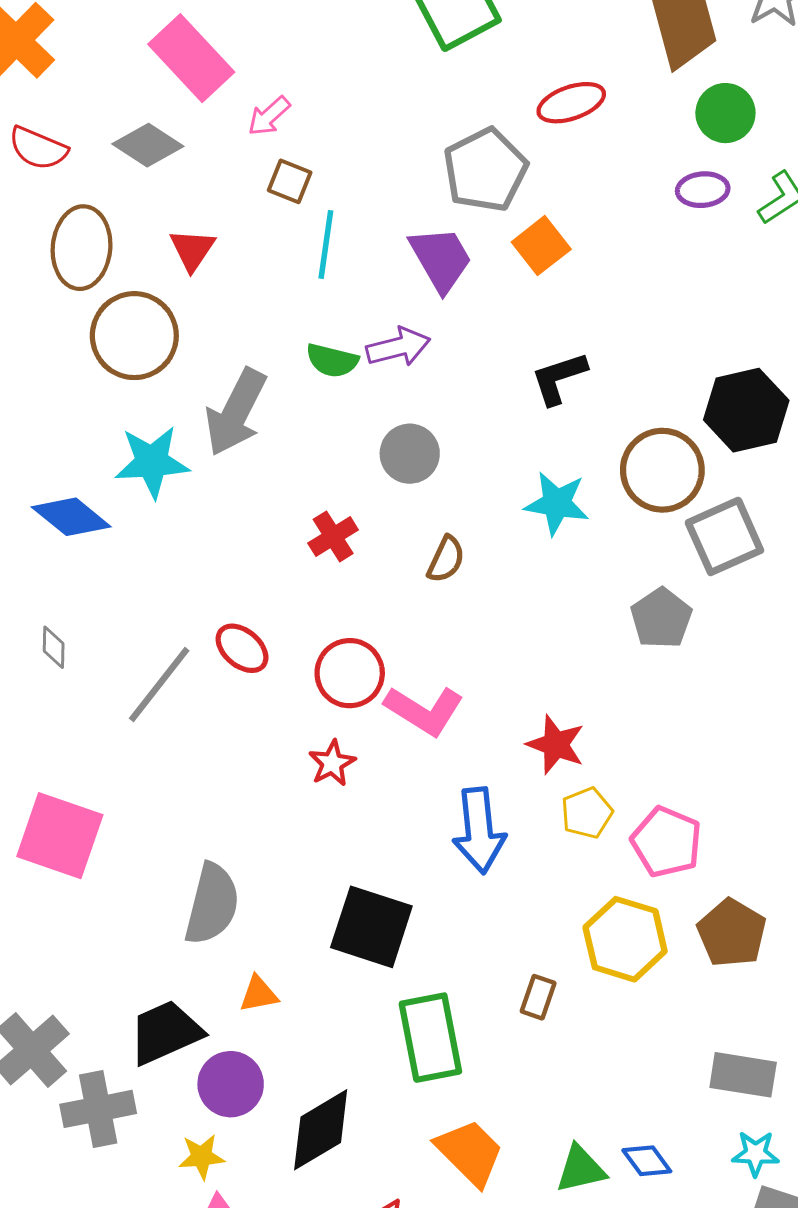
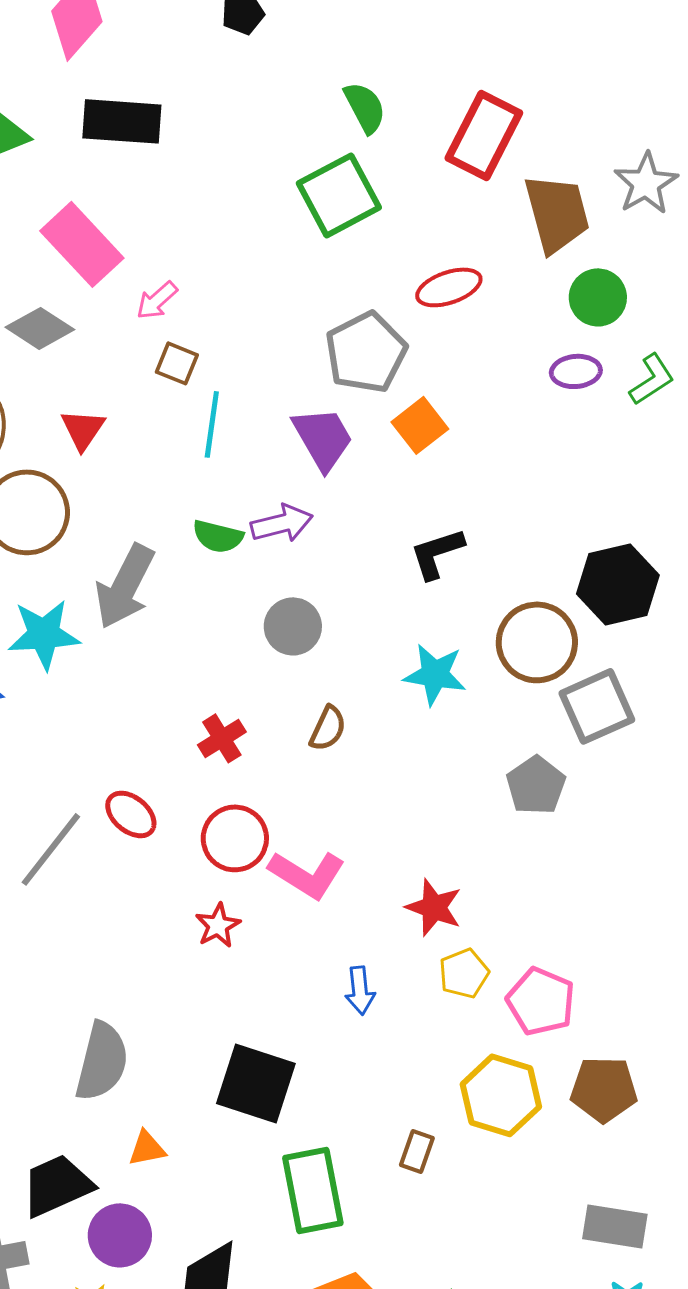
red cross: (333, 536) -> (222, 738), moved
blue arrow: (479, 830) -> (360, 990), size x0.6
brown pentagon: (732, 933) -> (604, 1089), turned -30

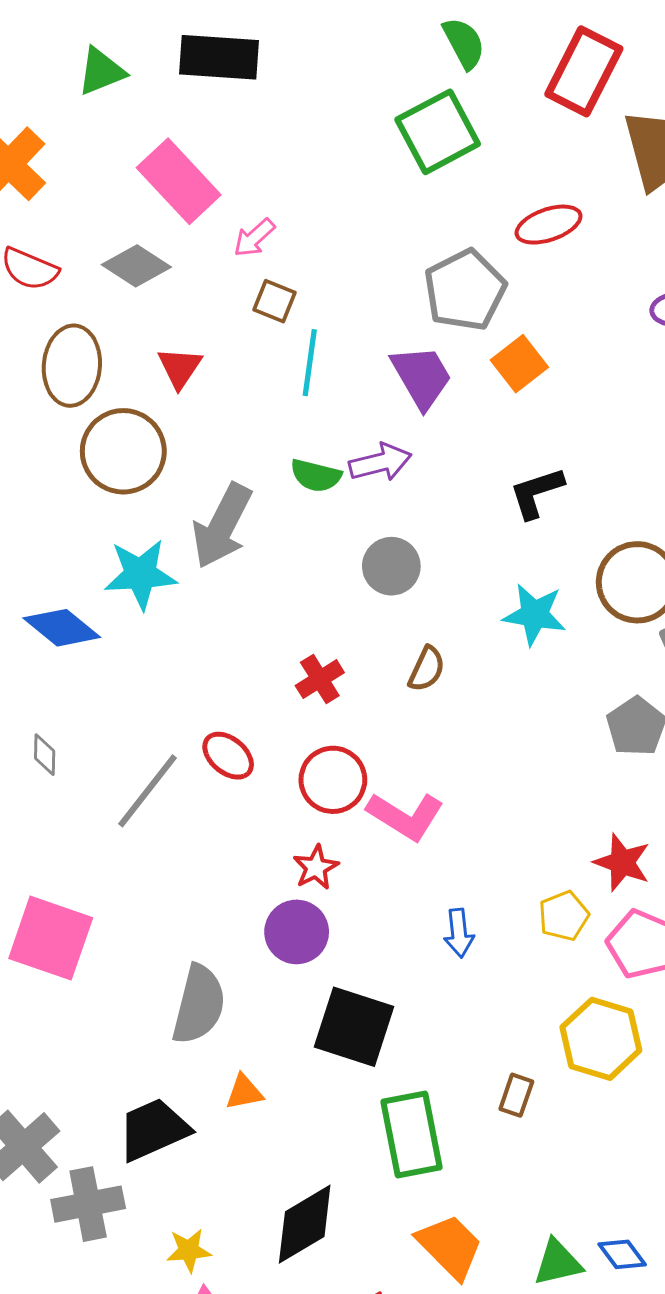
red star: (434, 907) -> (622, 862), moved
purple circle: (120, 1235) -> (297, 932), moved

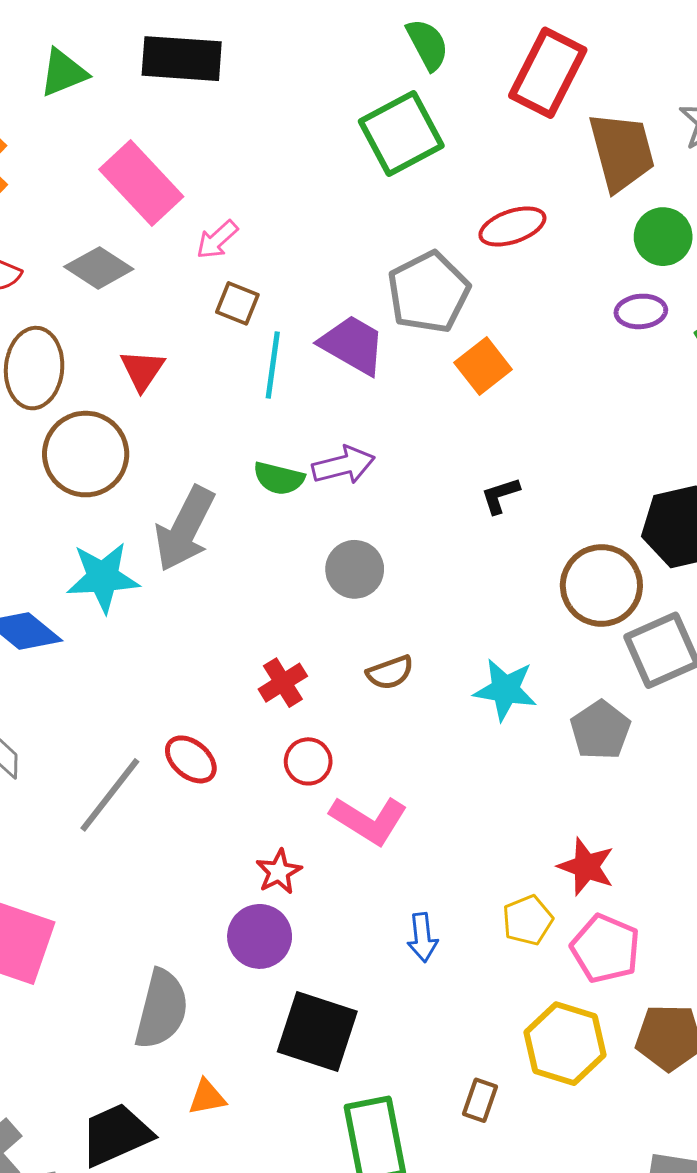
purple trapezoid: (422, 377) -> (353, 345), moved, turned -30
black L-shape: (536, 493) -> (500, 495), size x0.7
cyan star: (534, 615) -> (505, 690), moved
brown semicircle: (427, 669) -> (390, 672), turned 45
red circle: (333, 780) -> (308, 761), moved, size x0.7

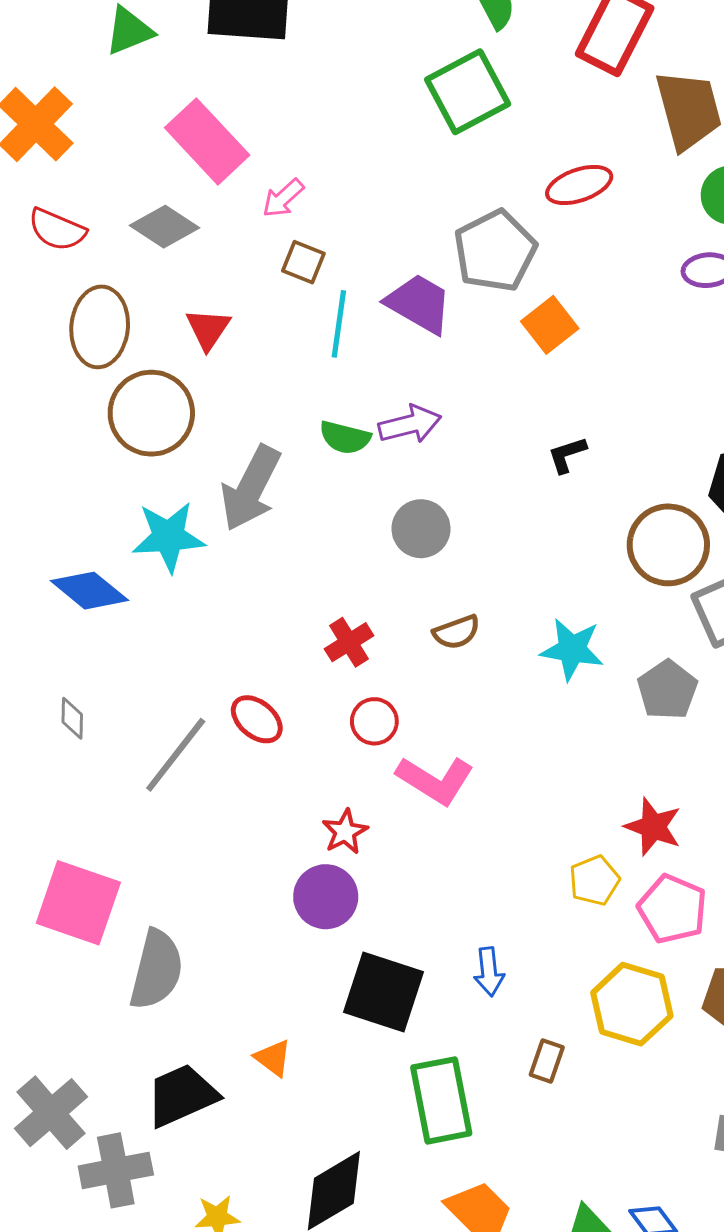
blue arrow: (422, 937) -> (489, 972), moved
gray semicircle: (161, 1009) -> (156, 970), moved
orange triangle: (207, 1097) -> (273, 1058), turned 48

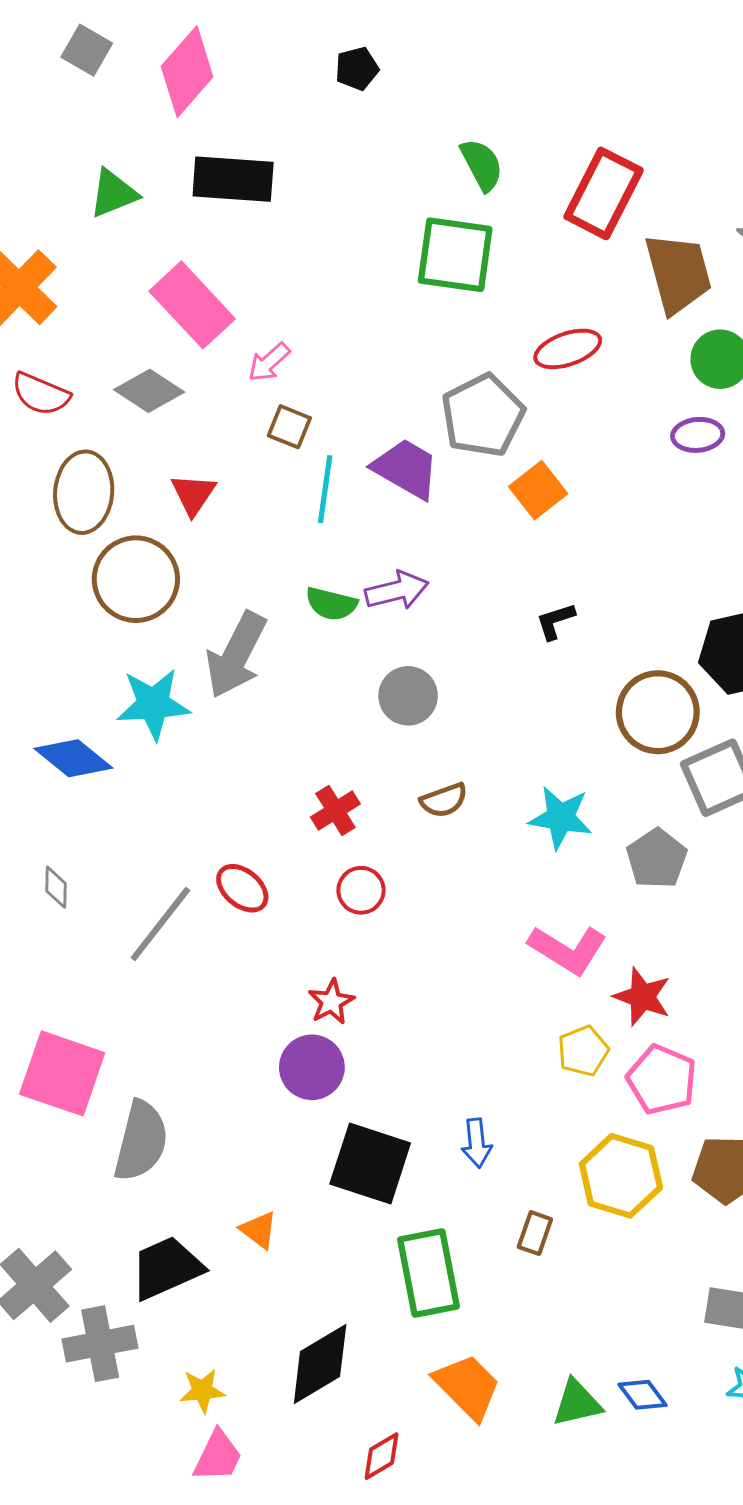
green square: (468, 92) -> (455, 255), turned 36
pink L-shape: (435, 780) -> (568, 950), moved

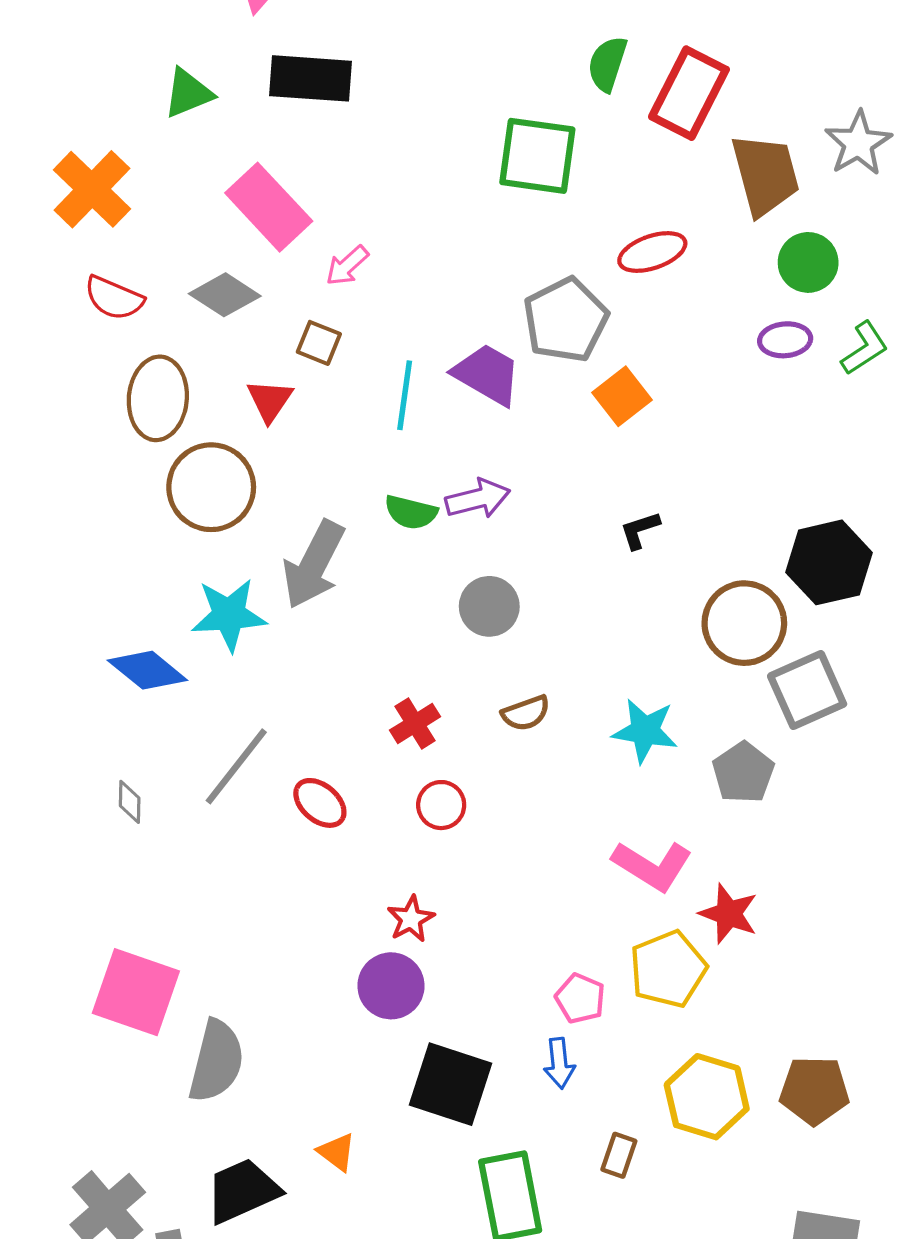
green semicircle: (482, 165) -> (607, 64), moved, turned -134
brown square: (289, 427) -> (319, 343), moved
gray line: (160, 924) -> (236, 766), moved
yellow pentagon: (583, 1051) -> (668, 969), size x1.5
pink pentagon: (662, 1080) -> (580, 998), moved, size x0.7

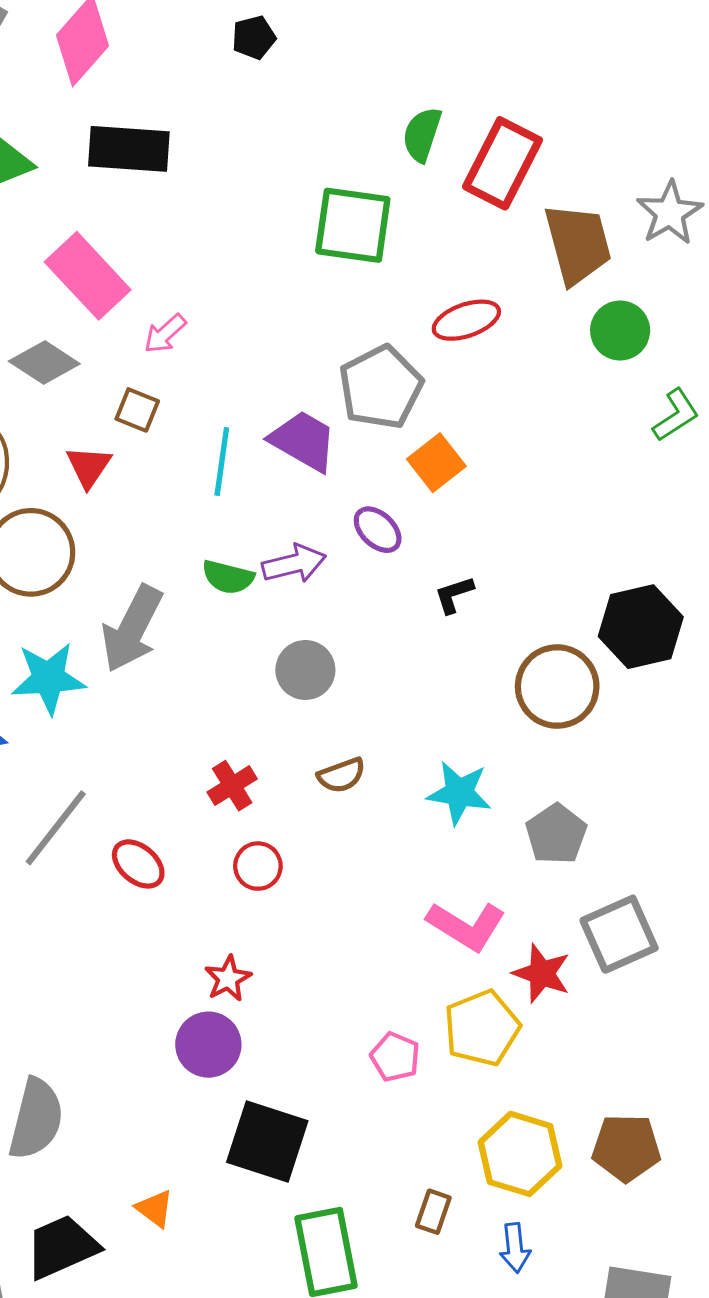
purple ellipse: (785, 340) -> (378, 530), moved, turned 48
gray square: (807, 690) -> (619, 934), moved
blue arrow: (559, 1063) -> (515, 1248), moved

